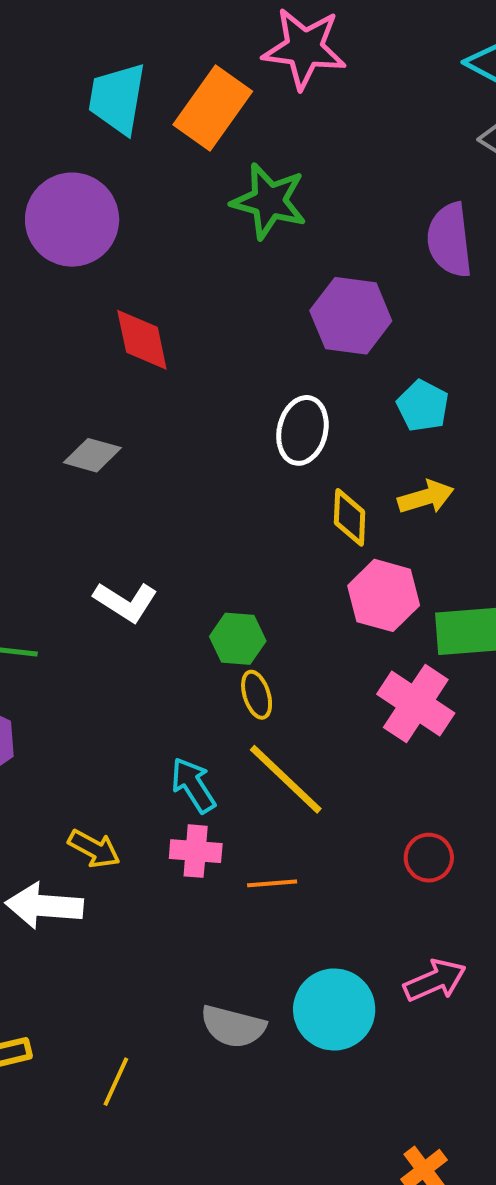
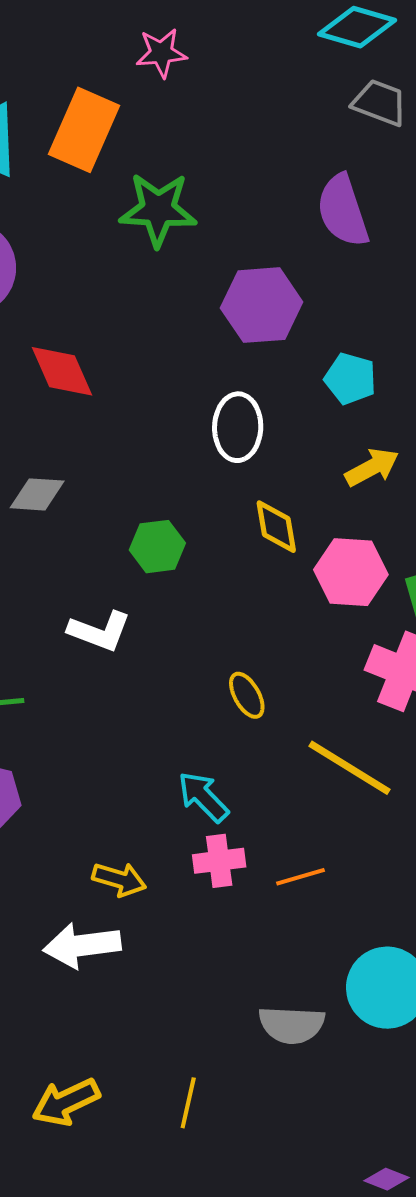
pink star: (304, 48) -> (161, 53), size x0.6
yellow diamond: (350, 517) -> (276, 527), moved
green hexagon: (238, 639) -> (157, 547), moved
yellow line: (286, 779) -> (350, 768), moved

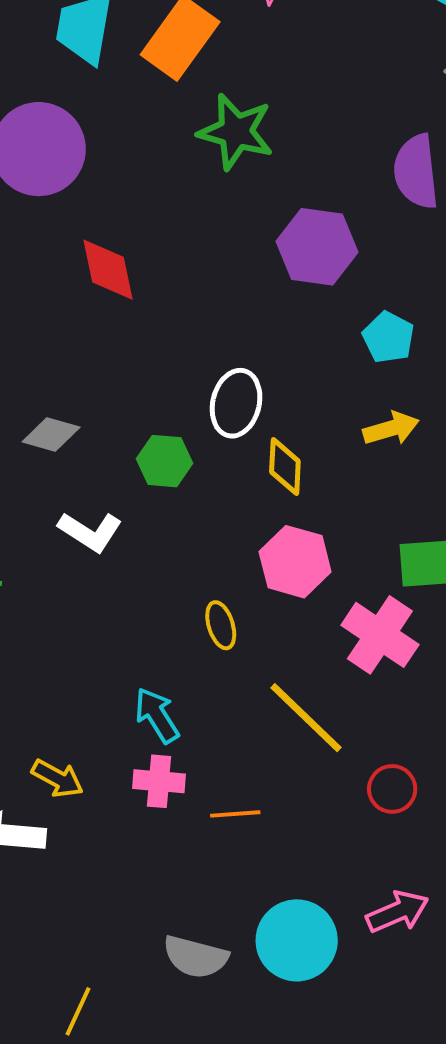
white ellipse: (238, 427) -> (236, 403), moved
gray diamond: (37, 494) -> (51, 434), moved
pink hexagon: (351, 572) -> (295, 562), moved

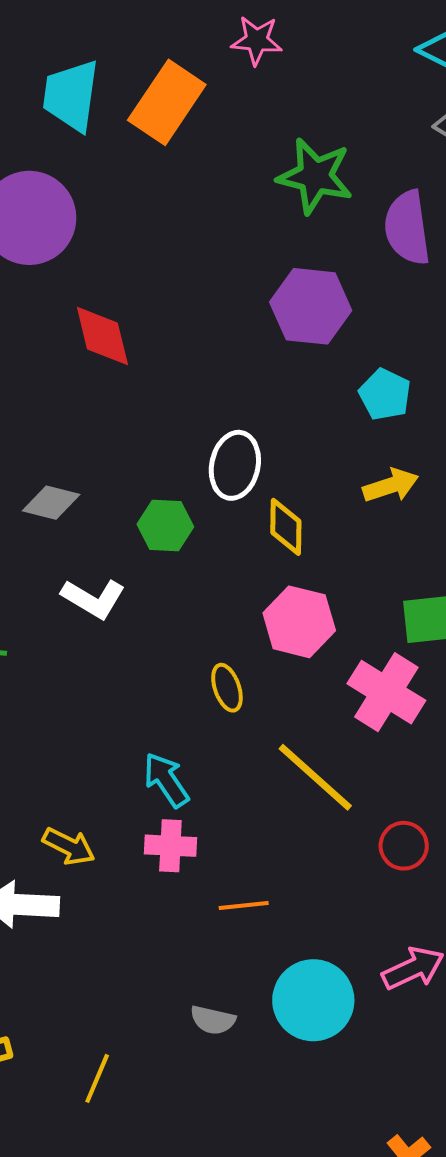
green star: (236, 132) -> (315, 176), moved
orange line: (235, 814) -> (244, 906), moved
gray semicircle: (196, 957) -> (213, 1020), size x0.7

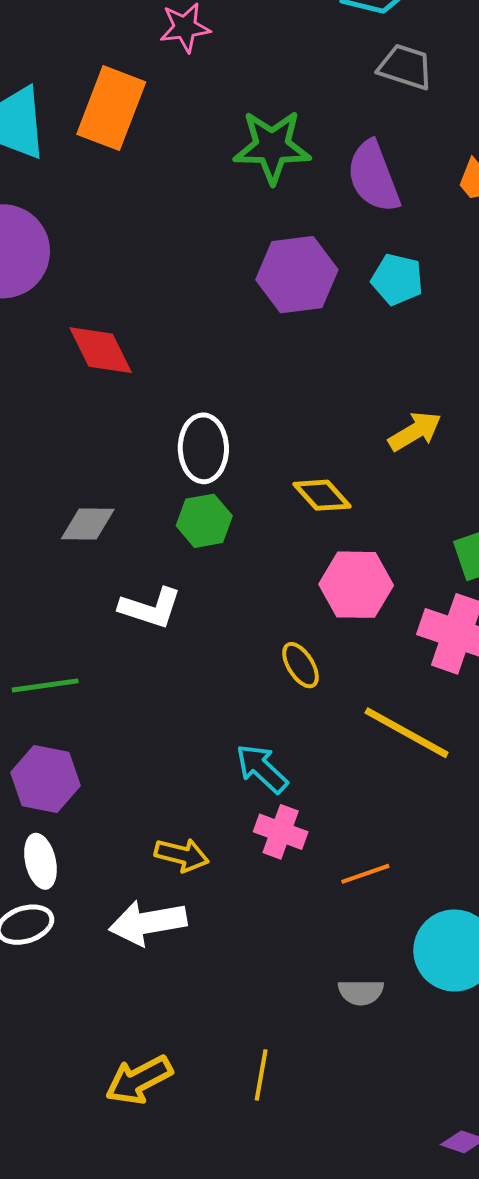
cyan pentagon: (385, 394) -> (397, 279), moved
white ellipse: (235, 465) -> (203, 448), moved
yellow diamond: (286, 527) -> (322, 495), turned -30
pink cross: (170, 846) -> (281, 832), turned 30

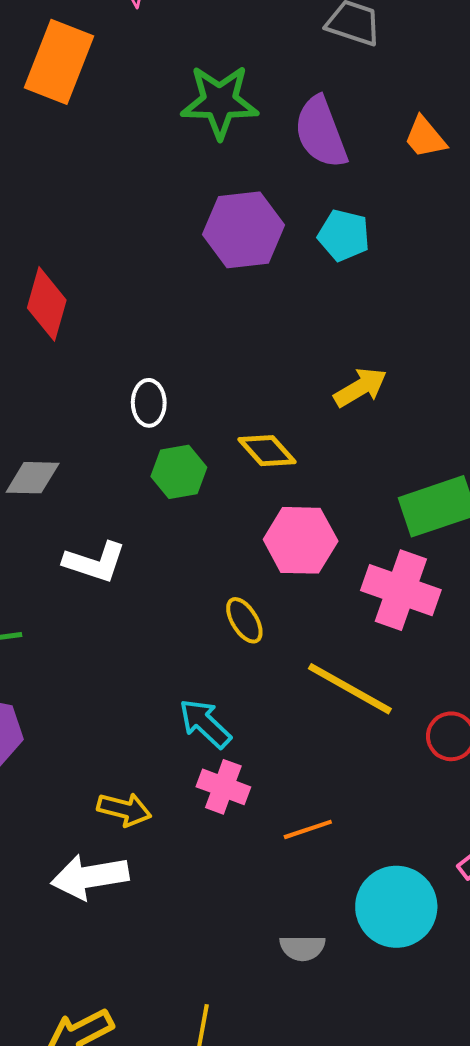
red diamond: (101, 350) -> (47, 304), turned 42
white ellipse: (203, 448) -> (149, 403), size x0.7
green hexagon: (204, 521) -> (179, 472), moved

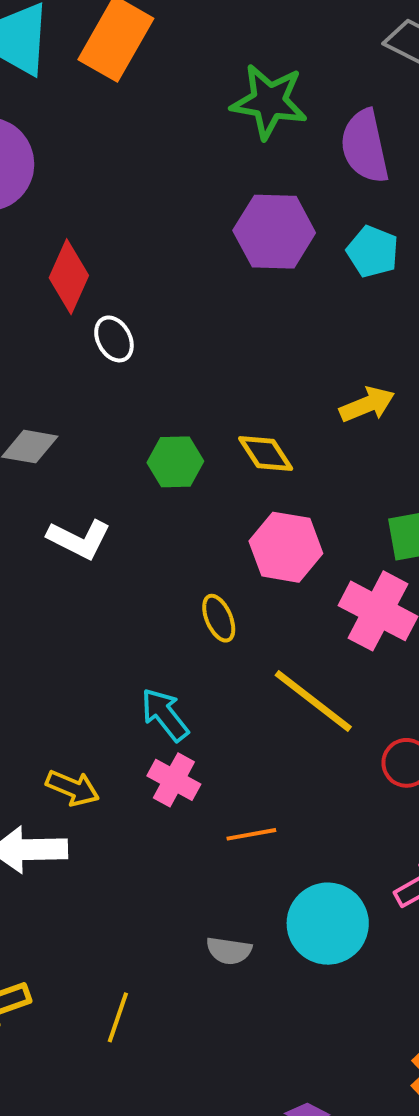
white ellipse: (149, 403) -> (114, 339), moved, turned -36

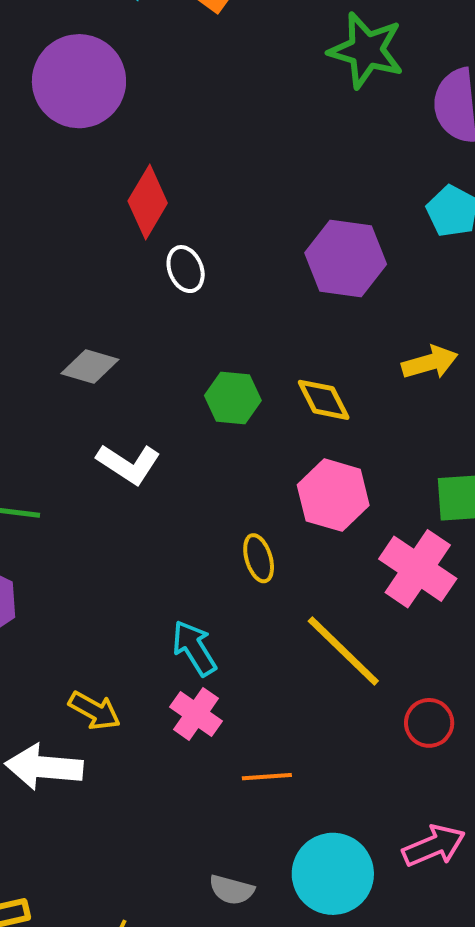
purple hexagon: (274, 232) -> (346, 259), moved

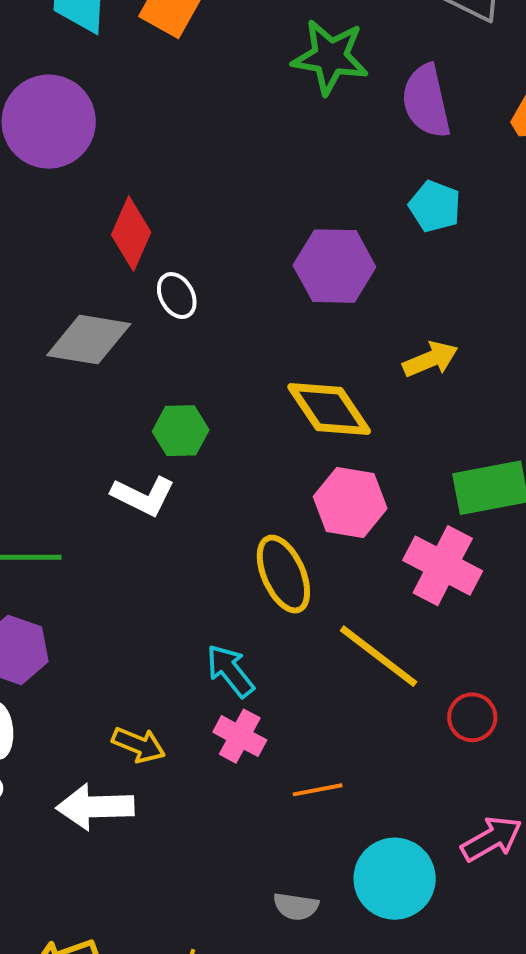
gray diamond: (90, 367) -> (89, 340), moved, size x1.5
green hexagon: (233, 398) -> (181, 431), moved
yellow diamond: (324, 400) -> (329, 409), size x1.5
yellow ellipse: (259, 558) -> (283, 574), size x1.6

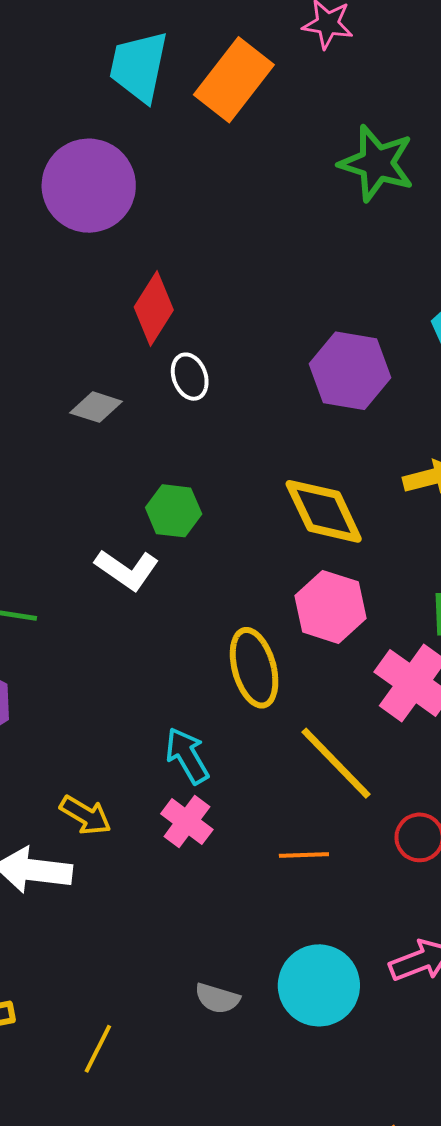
gray diamond: (89, 340) -> (96, 407), size x0.6
orange line: (318, 790) -> (304, 855), moved

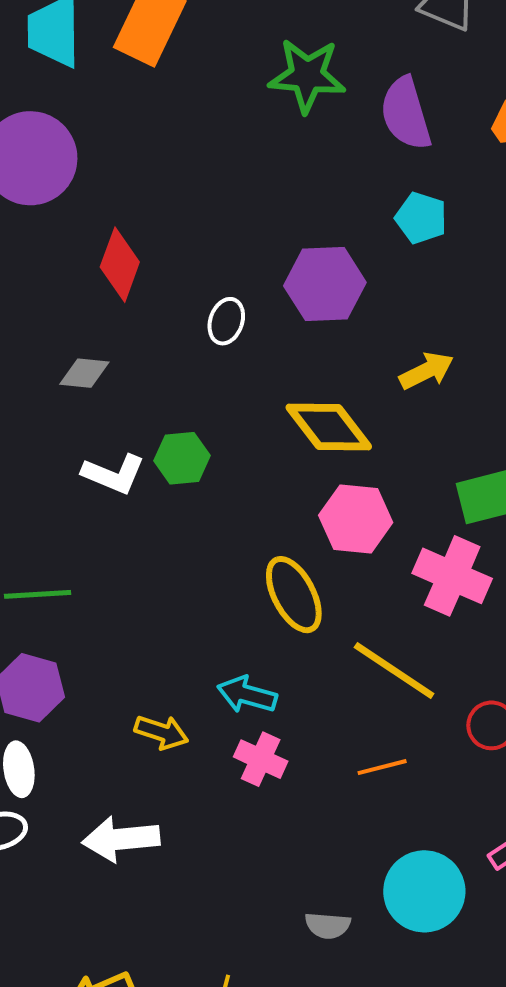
white ellipse: (190, 377) -> (226, 321), moved, turned 51
white L-shape: (127, 570) -> (114, 474), moved
cyan arrow: (187, 756) -> (247, 695), turned -32
yellow arrow: (85, 815) -> (161, 732), moved

